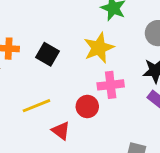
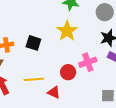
pink cross: (111, 85) -> (88, 62), moved
yellow line: (36, 106) -> (34, 79), turned 30

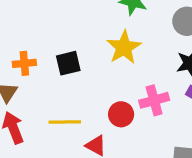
black square: (33, 43) -> (68, 63), turned -35

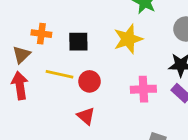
red circle: (121, 114) -> (90, 81), moved
yellow line: (65, 122) -> (60, 74), moved

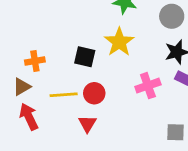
black square: (78, 42) -> (85, 57), moved, turned 30
brown triangle: (21, 55) -> (22, 87), turned 30
red triangle: (86, 116) -> (87, 124), moved, turned 36

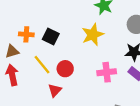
black square: (85, 57) -> (51, 36), moved
yellow line: (64, 95) -> (42, 65), turned 42

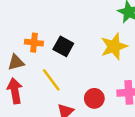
red circle: (65, 69) -> (94, 98), moved

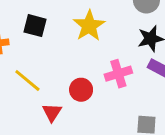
black square: (63, 46) -> (35, 26), moved

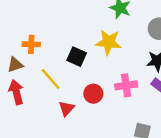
black square: (35, 26) -> (77, 57), moved
yellow star: (89, 26) -> (108, 42), turned 30

